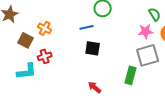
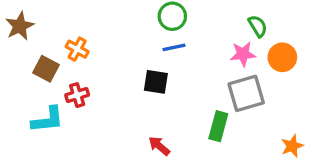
blue line: (87, 27) -> (174, 47), moved

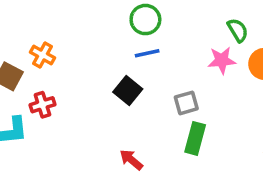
black square: (156, 82) -> (128, 91), turned 30
gray square: (246, 93) -> (186, 103), moved, size x0.6

